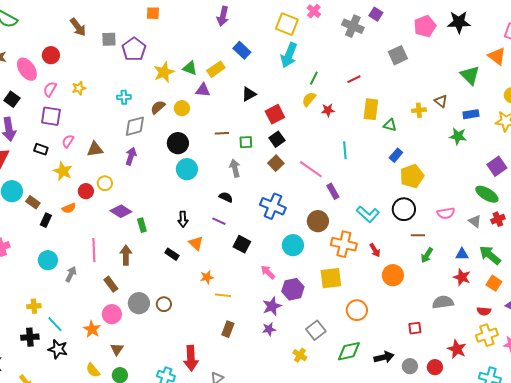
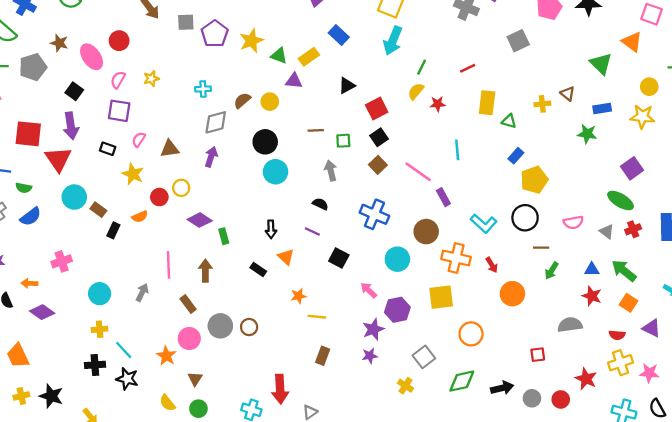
yellow star: (164, 72) -> (251, 41), moved
cyan circle: (48, 260) -> (100, 294), moved

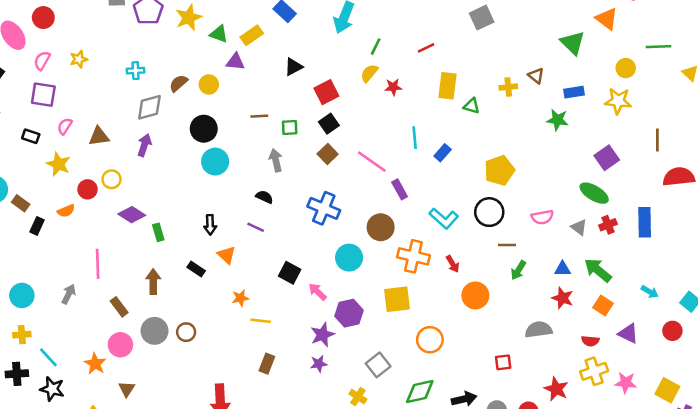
blue rectangle: (516, 156) -> (443, 153), moved
black square: (339, 258) -> (290, 273), moved
brown arrow: (205, 271) -> (153, 282), moved

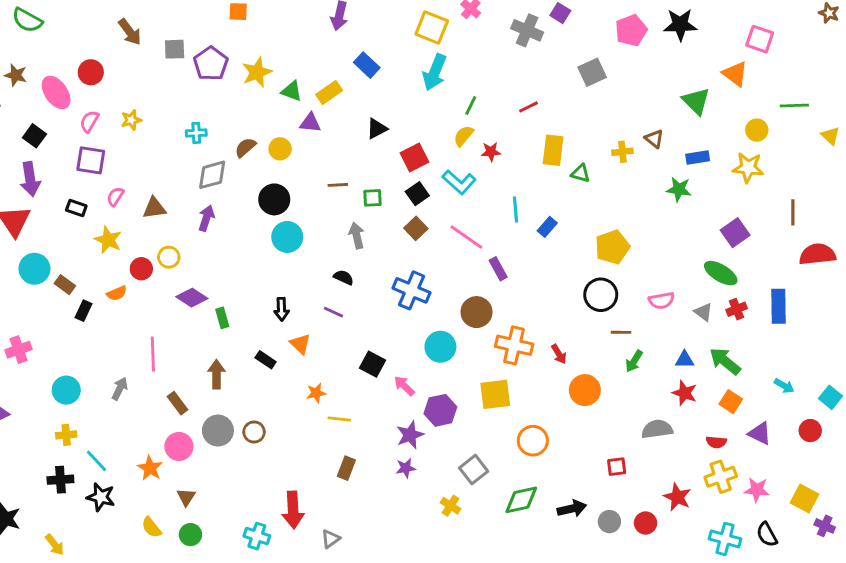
cyan L-shape: (444, 218) -> (459, 182), moved

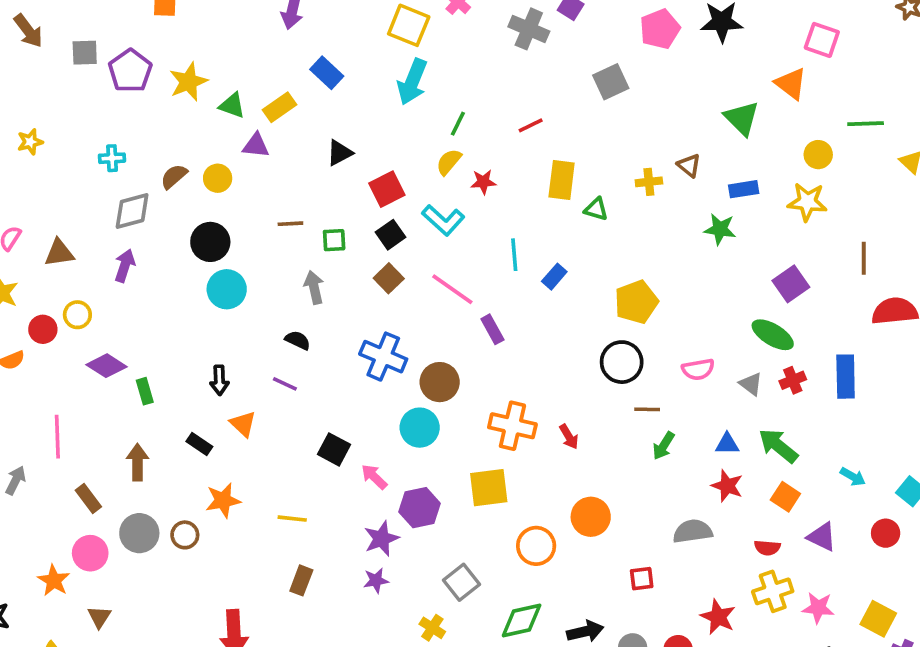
brown circle: (477, 312) -> (440, 382), moved
orange circle: (585, 390) -> (591, 517), moved
orange star: (316, 393) -> (223, 500), moved, size x1.4

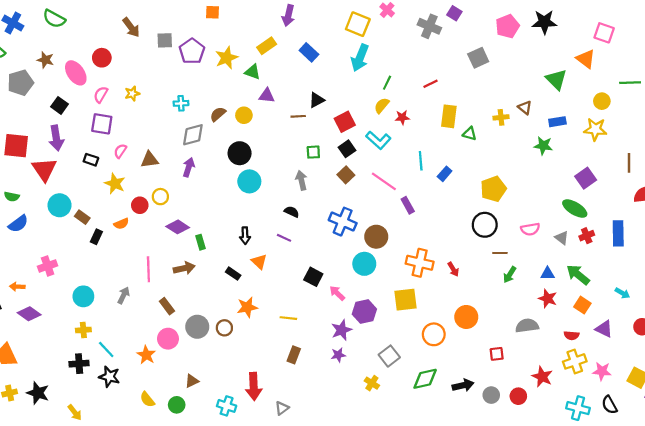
yellow rectangle: (279, 107) -> (267, 46), moved
brown line: (290, 224) -> (298, 116), moved
brown arrow: (137, 462) -> (184, 268), moved, turned 78
brown triangle: (99, 617) -> (192, 381), moved, turned 32

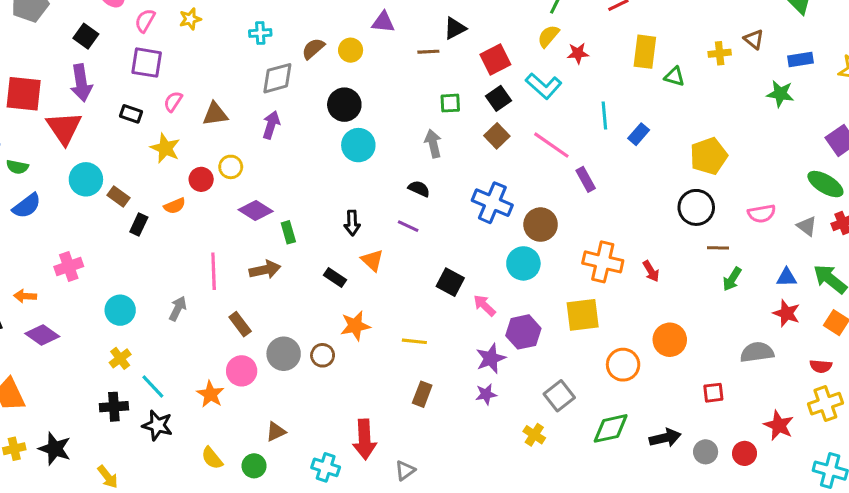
yellow cross: (83, 330) -> (120, 358), turned -32

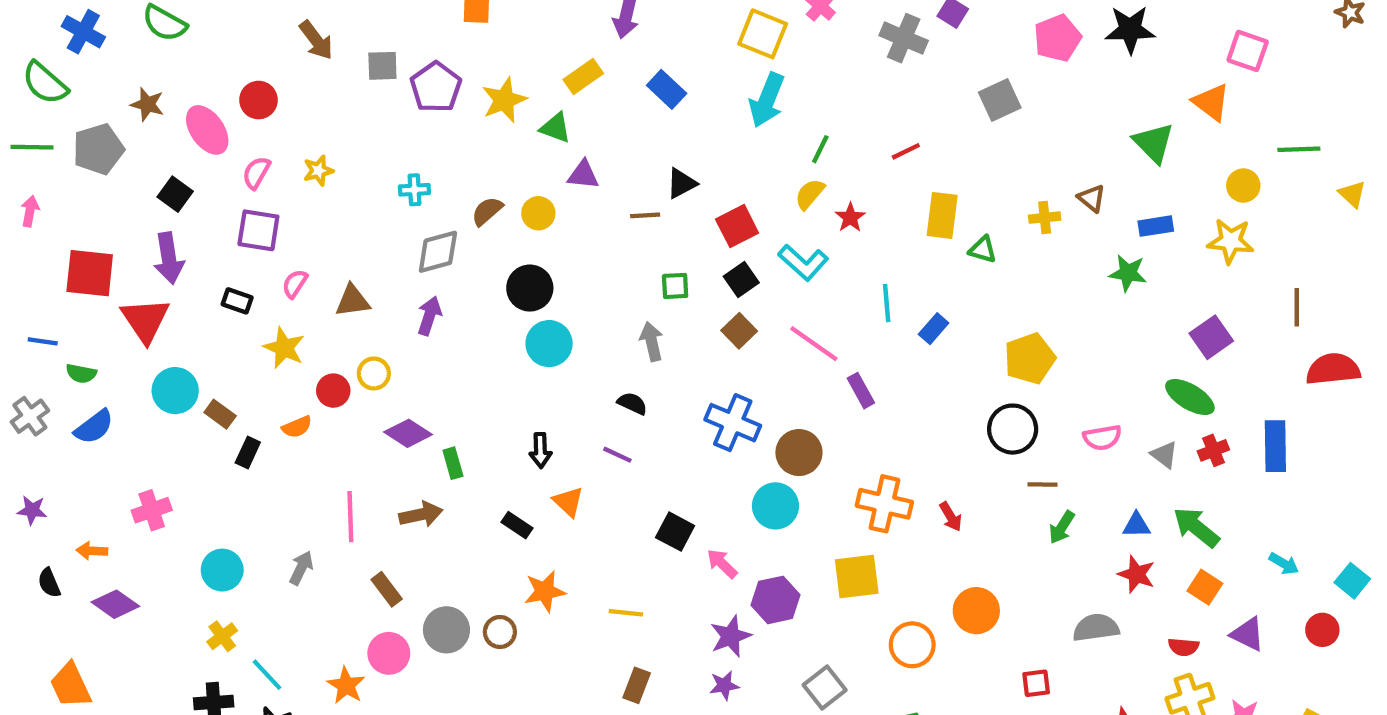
red star: (578, 53) -> (850, 218), turned -30

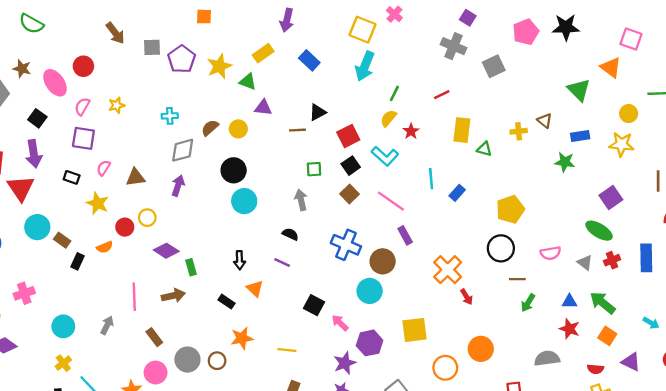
gray cross: (904, 38) -> (454, 46), moved
purple rectangle: (861, 391) -> (405, 235), moved
orange cross: (884, 504) -> (448, 270), moved, turned 32

